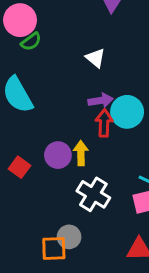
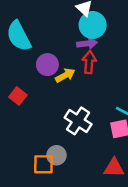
cyan circle: (127, 112) -> (93, 25), moved
yellow arrow: (81, 153) -> (65, 75), moved, turned 60
purple circle: (58, 155) -> (47, 65), moved

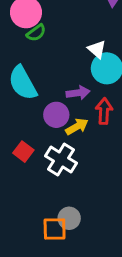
purple arrow: (87, 43) -> (78, 93), moved
white cross: (78, 121) -> (61, 159), moved

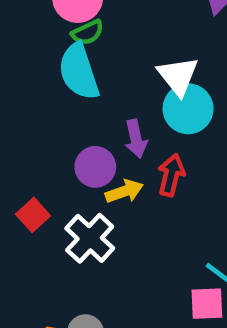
white triangle: (97, 49) -> (178, 76), size x1.4
cyan semicircle: (23, 83) -> (79, 71), moved
purple arrow: (78, 93) -> (136, 139), turned 75

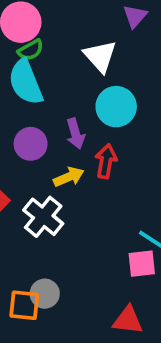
white triangle: (178, 76) -> (100, 56), moved
purple circle: (95, 167) -> (31, 144), moved

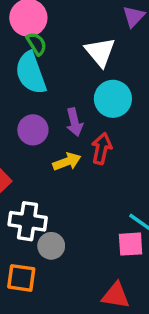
green semicircle: (31, 50) -> (36, 44), turned -95
white cross: (43, 217) -> (28, 221), moved, turned -33
gray circle: (45, 294) -> (51, 246), moved

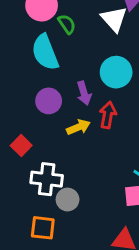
green semicircle: (36, 44) -> (67, 24), moved
white triangle: (100, 52) -> (114, 19), moved

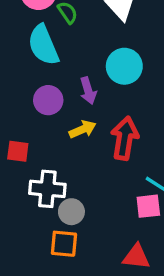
red arrow: (108, 115) -> (125, 138), moved, size x1.4
red square: (21, 146) -> (18, 151), turned -36
orange square: (43, 228) -> (64, 244), moved

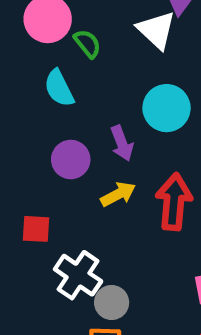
cyan semicircle: (43, 45) -> (59, 88), size x0.7
white cross: (47, 189) -> (78, 275), turned 33

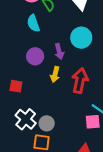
yellow arrow: (118, 194) -> (55, 74), turned 126
white cross: (78, 275) -> (26, 119), moved

